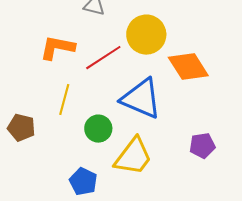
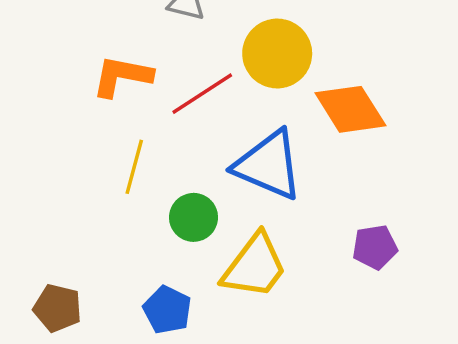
brown pentagon: (21, 128) -> (58, 308), moved

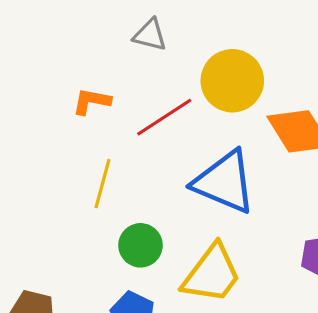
orange L-shape: (122, 76) -> (91, 101), size x0.7
green circle: (194, 217) -> (140, 245), moved

